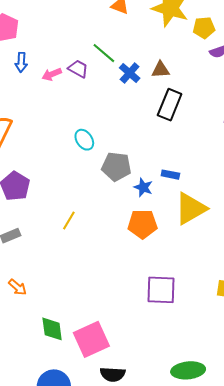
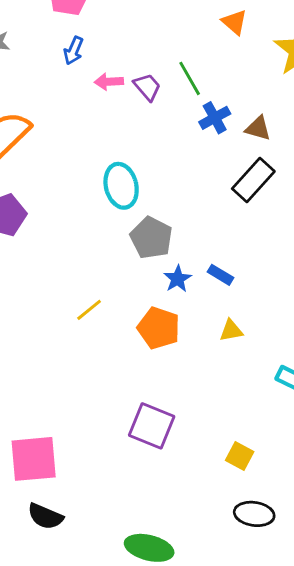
cyan ellipse: (84, 140) -> (121, 186), size x1.4
yellow triangle: (191, 209) -> (231, 331), size x0.5
yellow line: (69, 220) -> (89, 310), moved

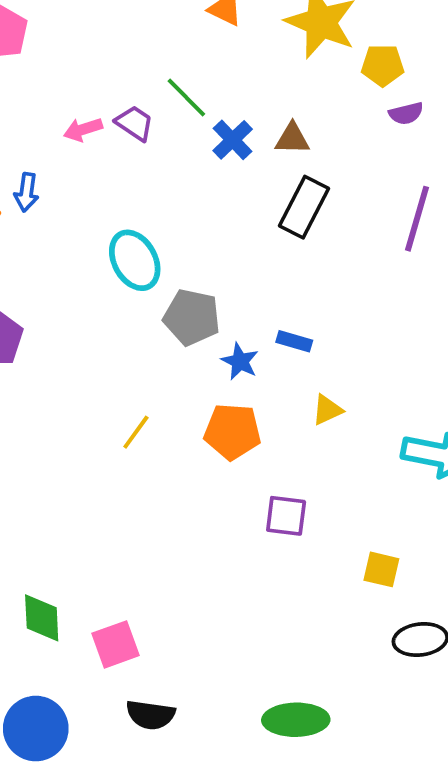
blue arrow: (74, 51) -> (26, 192), moved
purple square: (152, 426) -> (286, 516), moved, size x0.7
pink square: (34, 459) -> (115, 644), size x0.7

